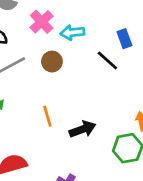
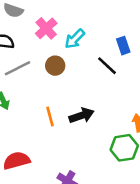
cyan arrow: (72, 33) -> (75, 39), turned -40
black arrow: (83, 129) -> (81, 115), moved

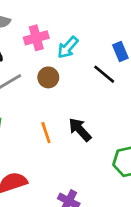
pink cross: (46, 28) -> (36, 38), turned 30
black arrow: (81, 115) -> (80, 130), turned -110

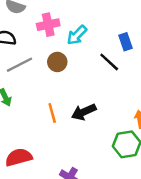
black arrow: (80, 130) -> (84, 112), turned -75

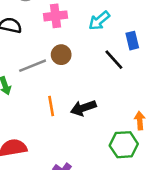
cyan arrow: (77, 35) -> (99, 21), moved
gray line: (19, 65) -> (33, 66), moved

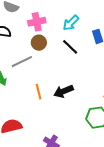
brown circle: (61, 55) -> (39, 43), moved
black line: (114, 60) -> (70, 47), moved

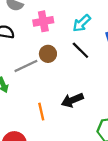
brown circle: (39, 43) -> (48, 54), moved
orange line: (39, 92) -> (41, 112), moved

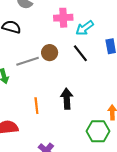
pink cross: (43, 21) -> (63, 18), moved
black arrow: (72, 100) -> (67, 99), turned 102

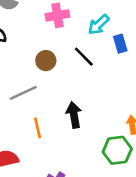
cyan arrow: (85, 28) -> (99, 25), moved
gray line: (28, 61) -> (23, 93), moved

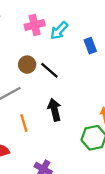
cyan arrow: (99, 25) -> (59, 31), moved
black line: (84, 57) -> (49, 70), moved

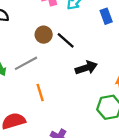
black arrow: (54, 110) -> (86, 68), moved, turned 85

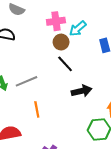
brown circle: (44, 35) -> (61, 42), moved

